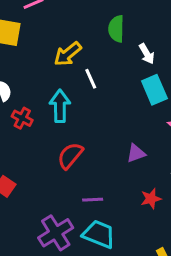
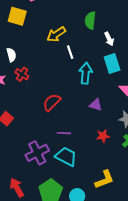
cyan arrow: (60, 106) -> (86, 73), moved
purple triangle: (136, 153) -> (96, 105), turned 32

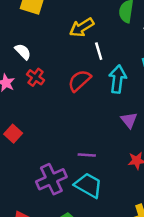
white semicircle: (11, 55) -> (23, 52), turned -32
red semicircle: (52, 102) -> (79, 81), moved
purple triangle: (96, 105) -> (129, 120), turned 32

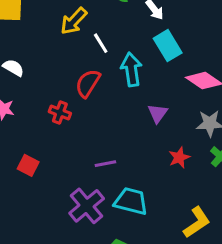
red cross: (36, 77) -> (60, 112), moved
purple triangle: (129, 120) -> (158, 113), turned 30
purple line: (87, 155) -> (105, 164), moved

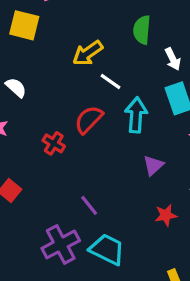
white line: (101, 43) -> (110, 81), turned -35
purple line: (105, 164) -> (89, 205), turned 50

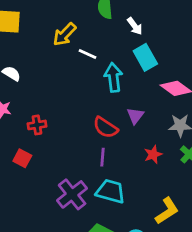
red semicircle: (89, 120) -> (105, 127), moved, turned -90
red cross: (54, 143) -> (37, 125), moved, turned -30
purple line: (89, 205) -> (102, 157), moved, turned 54

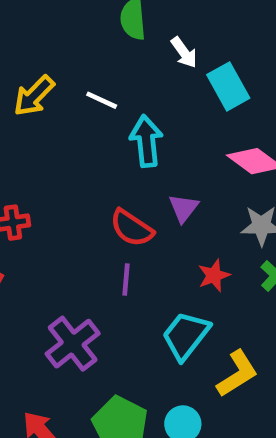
yellow arrow: (64, 34) -> (34, 96), moved
cyan rectangle: (145, 57) -> (228, 86), moved
cyan trapezoid: (111, 191) -> (186, 336), moved, turned -68

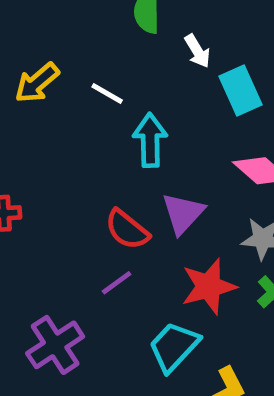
purple triangle: (184, 208) -> (183, 213), size x1.4
red star: (214, 275) -> (209, 286), size x1.6
purple line: (126, 279) -> (117, 283), turned 44

